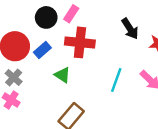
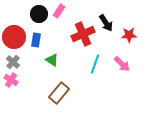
red cross: (80, 42) -> (83, 34), moved, turned -30
blue rectangle: (42, 50) -> (36, 40), turned -40

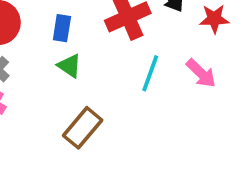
blue rectangle: (36, 40) -> (62, 28), moved

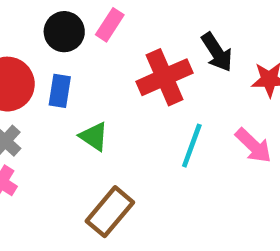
blue rectangle: (62, 28) -> (60, 91), moved

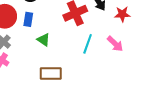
brown rectangle: (110, 212) -> (51, 74), turned 50

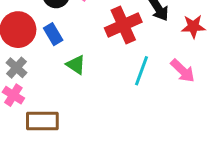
blue rectangle: (28, 19) -> (53, 34), turned -40
brown rectangle: (51, 74) -> (42, 121), moved

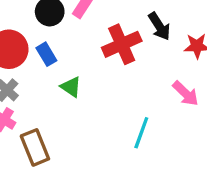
cyan line: (141, 71) -> (141, 133), moved
brown rectangle: (42, 121) -> (35, 147), turned 68

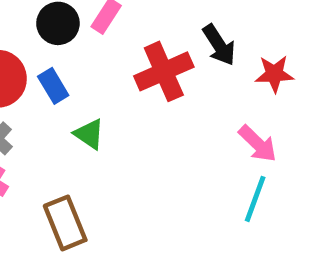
cyan line: (141, 133) -> (255, 199), moved
brown rectangle: (35, 147) -> (65, 223), moved

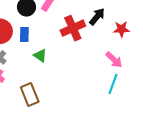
black arrow: (219, 45) -> (97, 17), turned -108
blue rectangle: (53, 86) -> (24, 34), turned 32

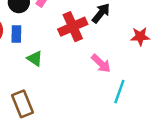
red star: (121, 29) -> (140, 36), moved
pink arrow: (114, 60) -> (101, 63), moved

